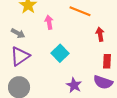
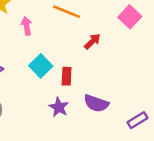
red arrow: (100, 34) -> (92, 41), turned 56
red rectangle: (107, 61) -> (67, 76), moved

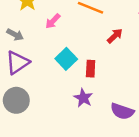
pink arrow: (27, 26) -> (53, 21), turned -126
purple semicircle: (96, 103) -> (122, 111), moved

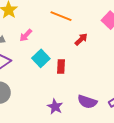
pink arrow: (53, 21) -> (26, 35), moved
purple star: (83, 98) -> (55, 107), moved

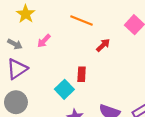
cyan square: (41, 58) -> (64, 89), moved

